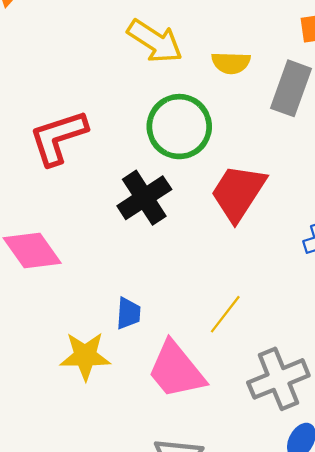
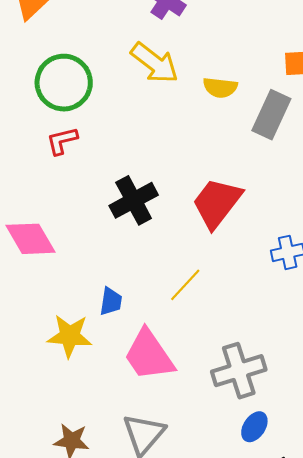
green circle: (179, 127) -> (64, 83), moved
red L-shape: (58, 137) -> (62, 141), size x0.6
yellow line: (225, 314) -> (185, 285), moved

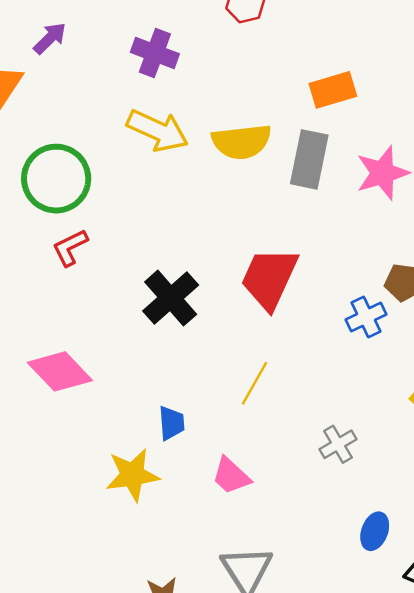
yellow semicircle: (220, 88) -> (242, 142), size x1.4
pink trapezoid: (149, 355) -> (231, 476), size x0.6
gray cross: (239, 371) -> (338, 444), moved, size x0.6

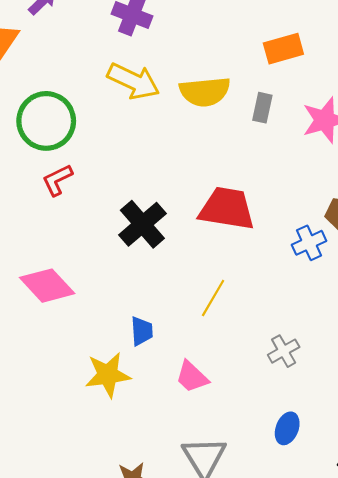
gray rectangle: (309, 159) -> (262, 108), size x0.6
red trapezoid: (269, 278) -> (227, 209), turned 74
blue ellipse: (375, 531) -> (287, 428), moved

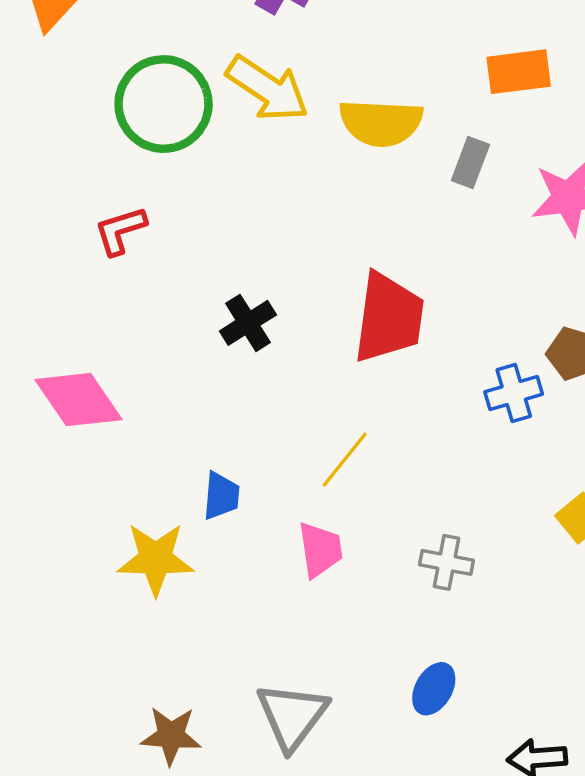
green circle: (46, 121) -> (164, 104), moved
red trapezoid: (227, 209) -> (389, 318), turned 80
black cross: (142, 224) -> (248, 323), size x0.7
gray cross: (284, 351) -> (446, 562), turned 32
pink trapezoid: (192, 377) -> (320, 550), moved, turned -150

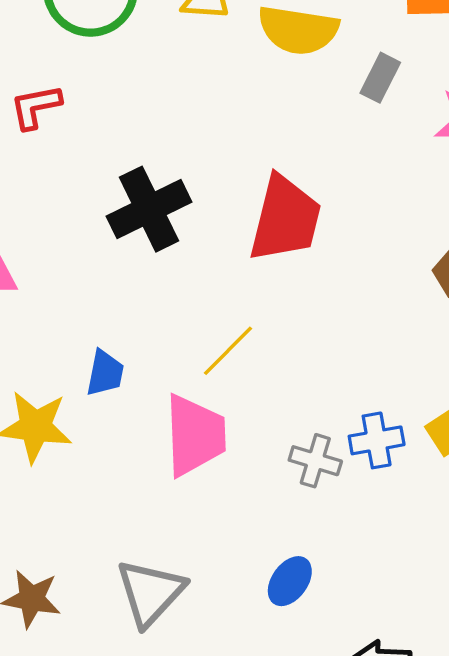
black cross: (248, 323) -> (149, 209), size x1.5
blue cross: (514, 393) -> (377, 440), moved
pink trapezoid: (320, 550) -> (195, 435), size x1.5

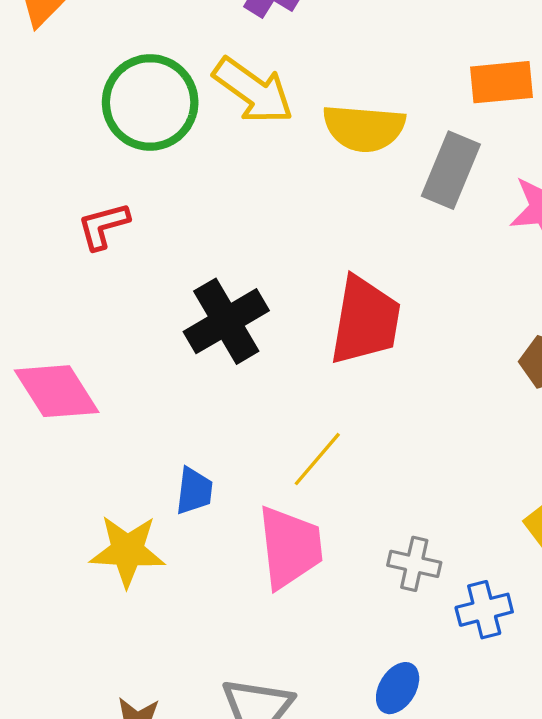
gray rectangle: (380, 78) -> (451, 170), size x1.5
blue cross: (377, 440) -> (484, 610), moved

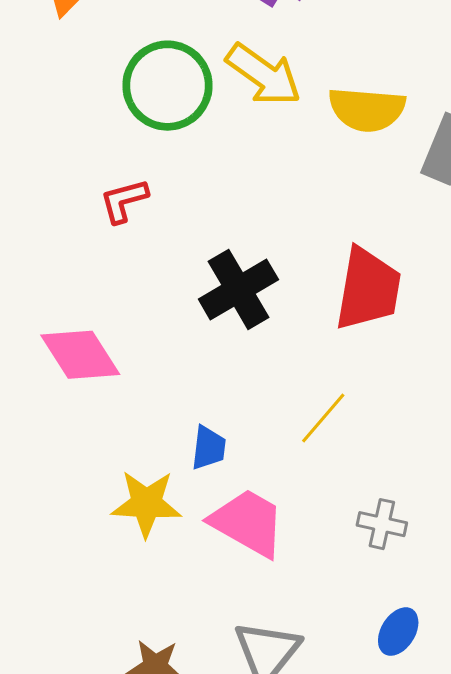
pink trapezoid: (290, 547) -> (248, 523), moved, turned -54
gray cross: (414, 564) -> (382, 524), moved

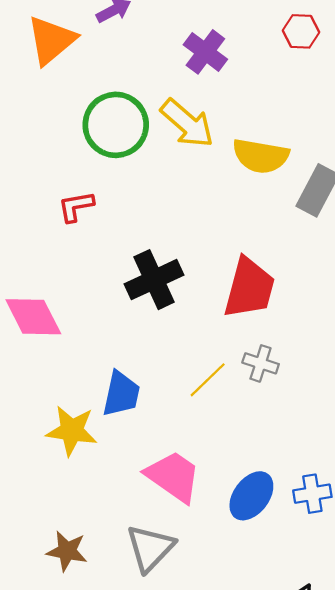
blue trapezoid: (209, 448) -> (121, 394), size x1.4
pink trapezoid: (248, 523) -> (173, 476), moved
gray cross: (382, 524) -> (261, 363), moved
blue ellipse: (398, 632) -> (251, 496), moved, size x1.4

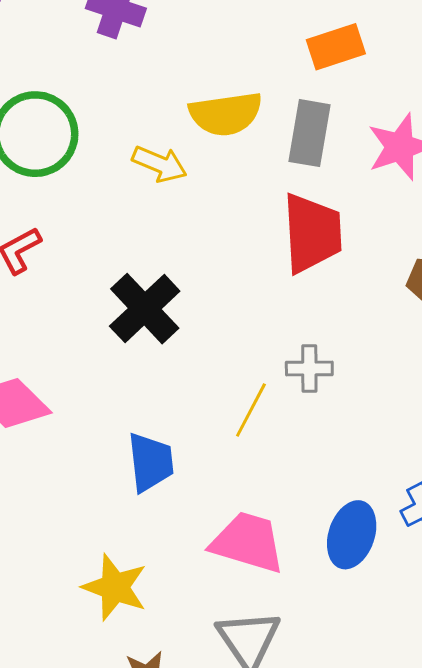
yellow arrow: (187, 123) -> (160, 164), moved, size x0.7
red trapezoid: (249, 288) -> (312, 233), moved
yellow star: (72, 431) -> (115, 587), moved, turned 30

